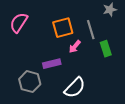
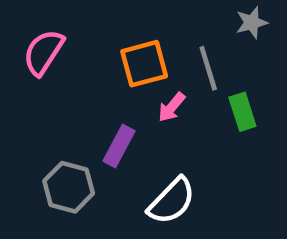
purple rectangle: (52, 64) -> (119, 146), turned -48

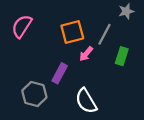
gray line: (208, 68) -> (104, 34), turned 45
green rectangle: (242, 112) -> (122, 56), turned 36
white semicircle: (172, 201) -> (86, 101), turned 105

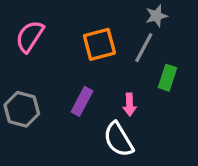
gray star: (126, 11) -> (156, 16), moved
pink arrow: (86, 54) -> (130, 105), moved, turned -42
gray hexagon: (34, 94) -> (22, 109), moved

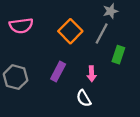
pink semicircle: (30, 36) -> (21, 26), turned -130
orange square: (99, 44) -> (70, 31), turned -30
white semicircle: (118, 139) -> (84, 98), size x0.7

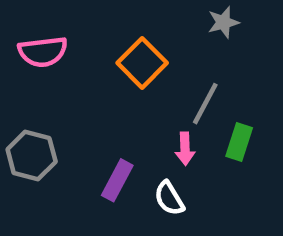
gray line: (102, 33) -> (205, 104), moved
green rectangle: (118, 55) -> (239, 142), moved
purple rectangle: (58, 71) -> (117, 180), moved

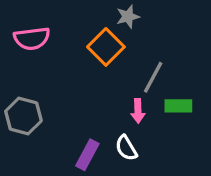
gray star: (223, 22) -> (128, 17), moved
green rectangle: (239, 142) -> (178, 106), turned 72
purple rectangle: (117, 180) -> (87, 155), moved

